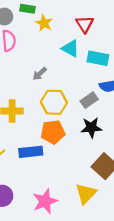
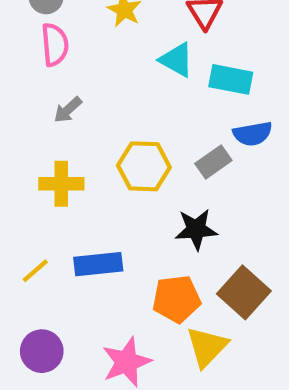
gray arrow: (40, 74) -> (68, 110), moved
black star: (91, 128) -> (196, 229), moved
orange pentagon: (53, 132) -> (176, 299), moved

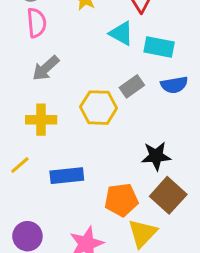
gray arrow: (68, 110) -> (46, 68), size x1.4
gray rectangle: (213, 162) -> (132, 86), moved
black star: (196, 229) -> (156, 156), moved
yellow line: (35, 271) -> (20, 165), moved

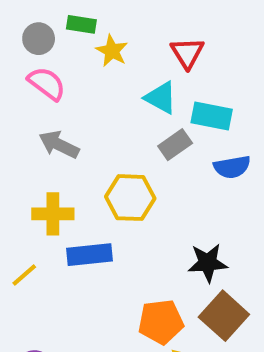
pink semicircle: (37, 23) -> (47, 83), turned -48
gray arrow: (46, 68) -> (59, 145), turned 68
gray rectangle: (132, 86) -> (175, 145), moved
blue rectangle: (67, 176) -> (89, 255), moved

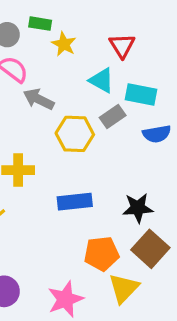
gray arrow: (59, 145) -> (39, 99), moved
yellow hexagon: (130, 198) -> (75, 134), moved
blue rectangle: (89, 255) -> (75, 202), moved

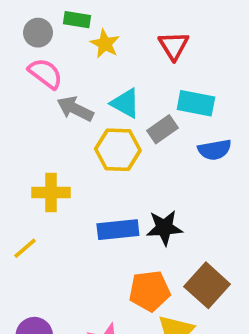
cyan triangle: (102, 80) -> (125, 103), moved
black star: (138, 208) -> (164, 228), moved

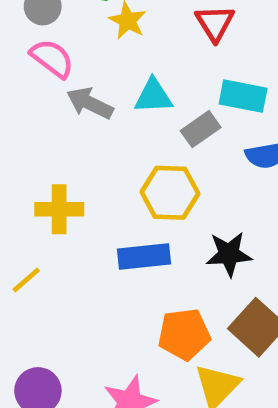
cyan triangle: (125, 103) -> (153, 96), turned -32
yellow hexagon: (118, 150) -> (170, 193), moved
black star: (164, 228) -> (229, 254), moved

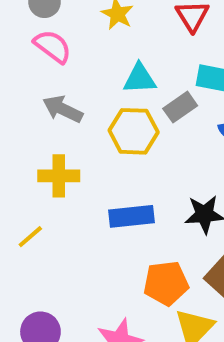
gray arrow: (90, 103) -> (63, 109), moved
yellow hexagon: (170, 193) -> (134, 131), moved

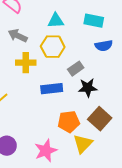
gray rectangle: (180, 107) -> (76, 69), moved
yellow cross: (59, 176) -> (26, 63), moved

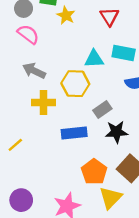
cyan triangle: (56, 21) -> (94, 59), moved
orange pentagon: (69, 122) -> (94, 172), turned -30

